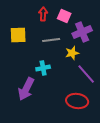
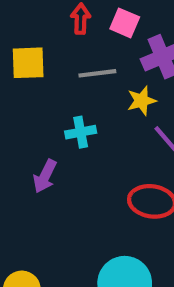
purple arrow: (26, 89) -> (45, 176), size x0.7

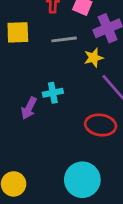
cyan cross: (81, 132) -> (53, 93), moved

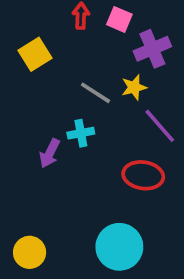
yellow square: (18, 32) -> (35, 54), turned -30
gray line: (64, 39) -> (96, 93), moved, turned 40

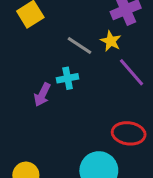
yellow star: (134, 87) -> (111, 41), turned -30
red ellipse: (143, 175) -> (129, 133), moved

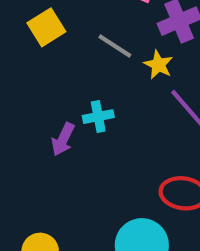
gray line: (79, 46) -> (115, 46), moved

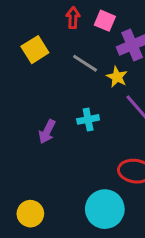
cyan cross: (98, 117) -> (88, 119), moved

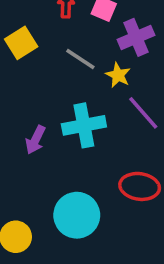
cyan cross: (88, 119) -> (84, 125), size x1.6
cyan circle: (105, 209) -> (77, 215), moved

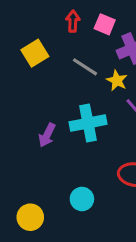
cyan circle: (77, 215) -> (82, 199), size x0.6

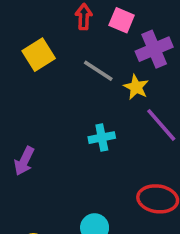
cyan cross: (88, 123) -> (102, 138), size x0.6
purple arrow: (47, 135) -> (24, 161), moved

